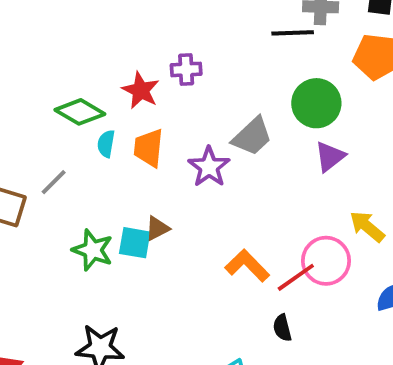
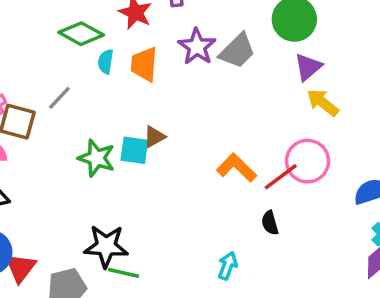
purple star: (209, 167) -> (197, 47), moved
yellow arrow: (367, 227) -> (323, 103), moved

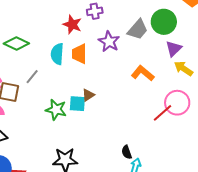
green diamond: (81, 34) -> (16, 44), moved
gray trapezoid: (237, 51) -> (138, 29), moved
cyan semicircle: (106, 62) -> (57, 54), size x1.5
orange L-shape: (237, 168) -> (143, 73), moved
black semicircle: (270, 223) -> (127, 152), moved

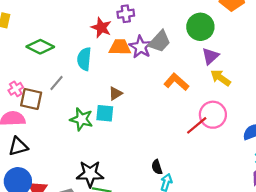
gray trapezoid: (138, 29) -> (160, 41), moved
orange trapezoid: (79, 54) -> (120, 47), moved, turned 90
brown triangle: (88, 95) -> (116, 93), moved

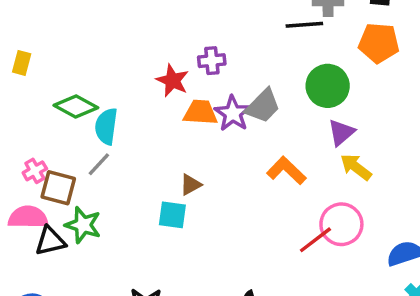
cyan semicircle: (84, 59) -> (106, 126), moved
green star: (81, 119) -> (83, 225), moved
black triangle: (18, 146) -> (50, 241), moved

